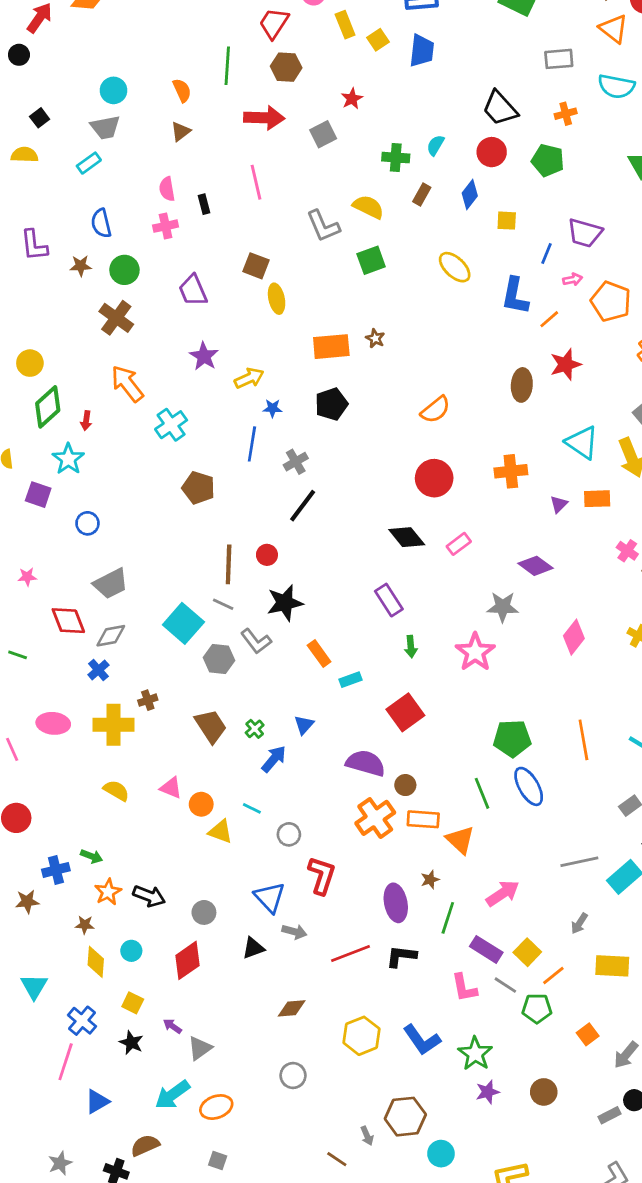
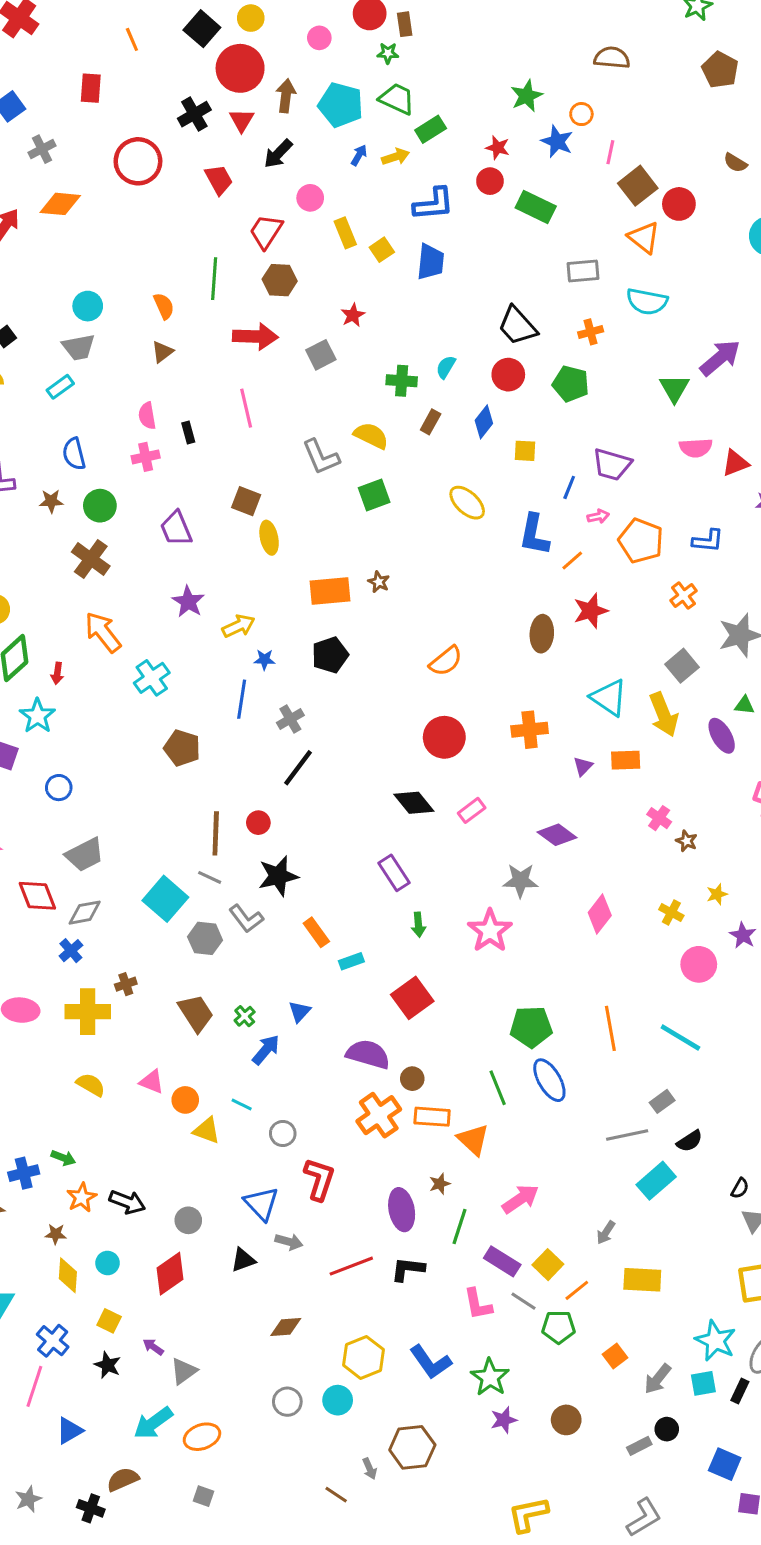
gray line: (579, 862) -> (627, 1135), moved
cyan circle: (441, 1154) -> (338, 1400), moved

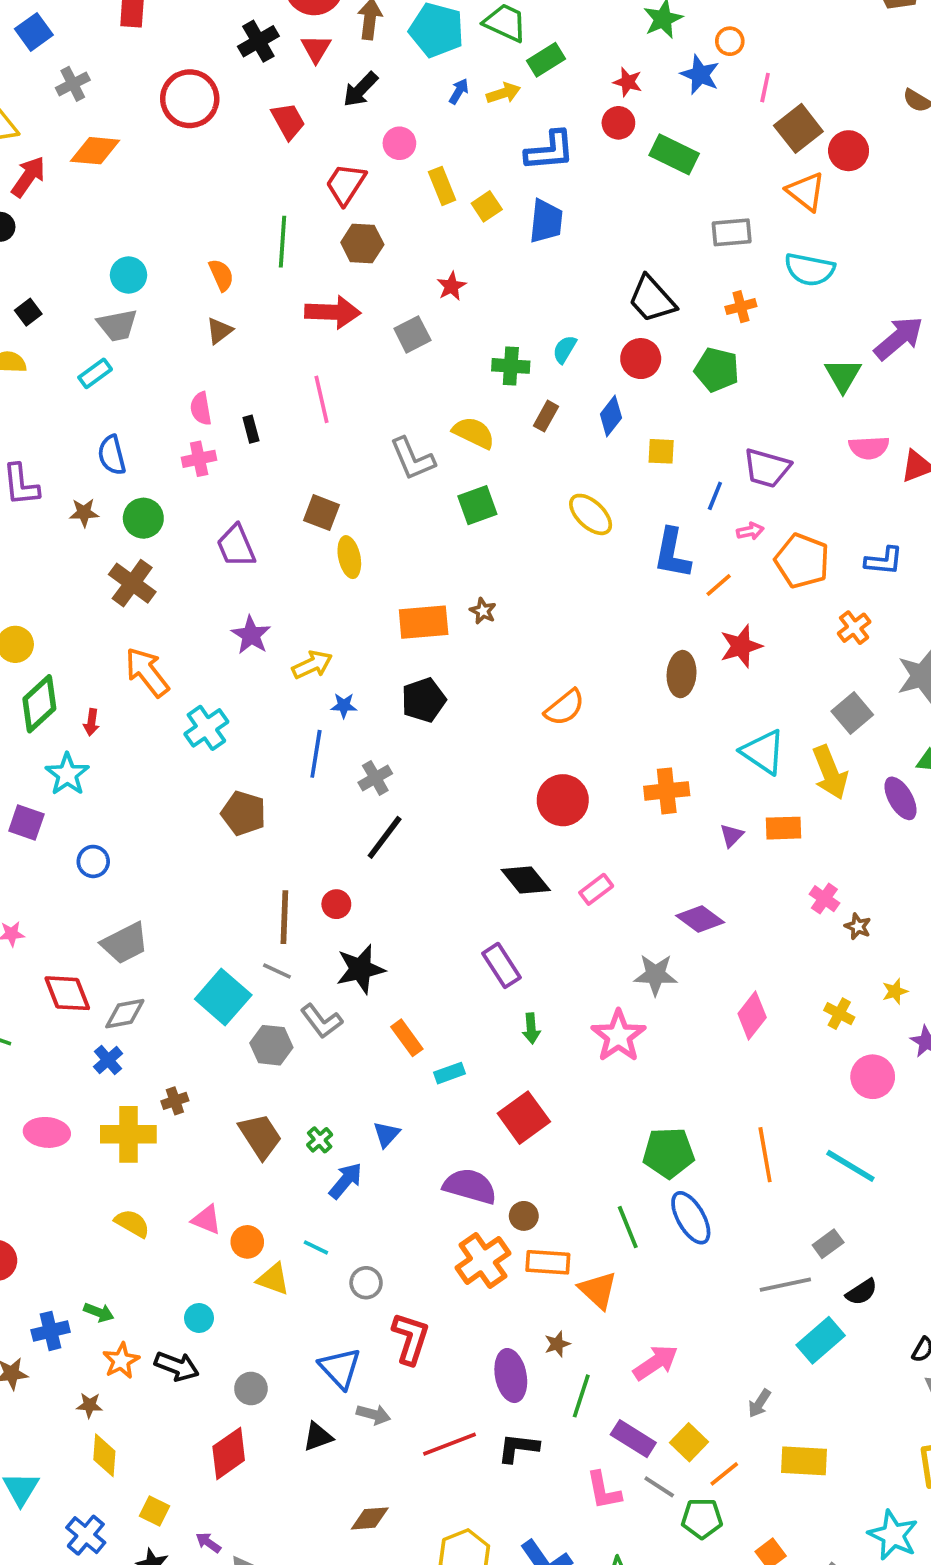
cyan circle: (108, 1263) -> (199, 1318), moved

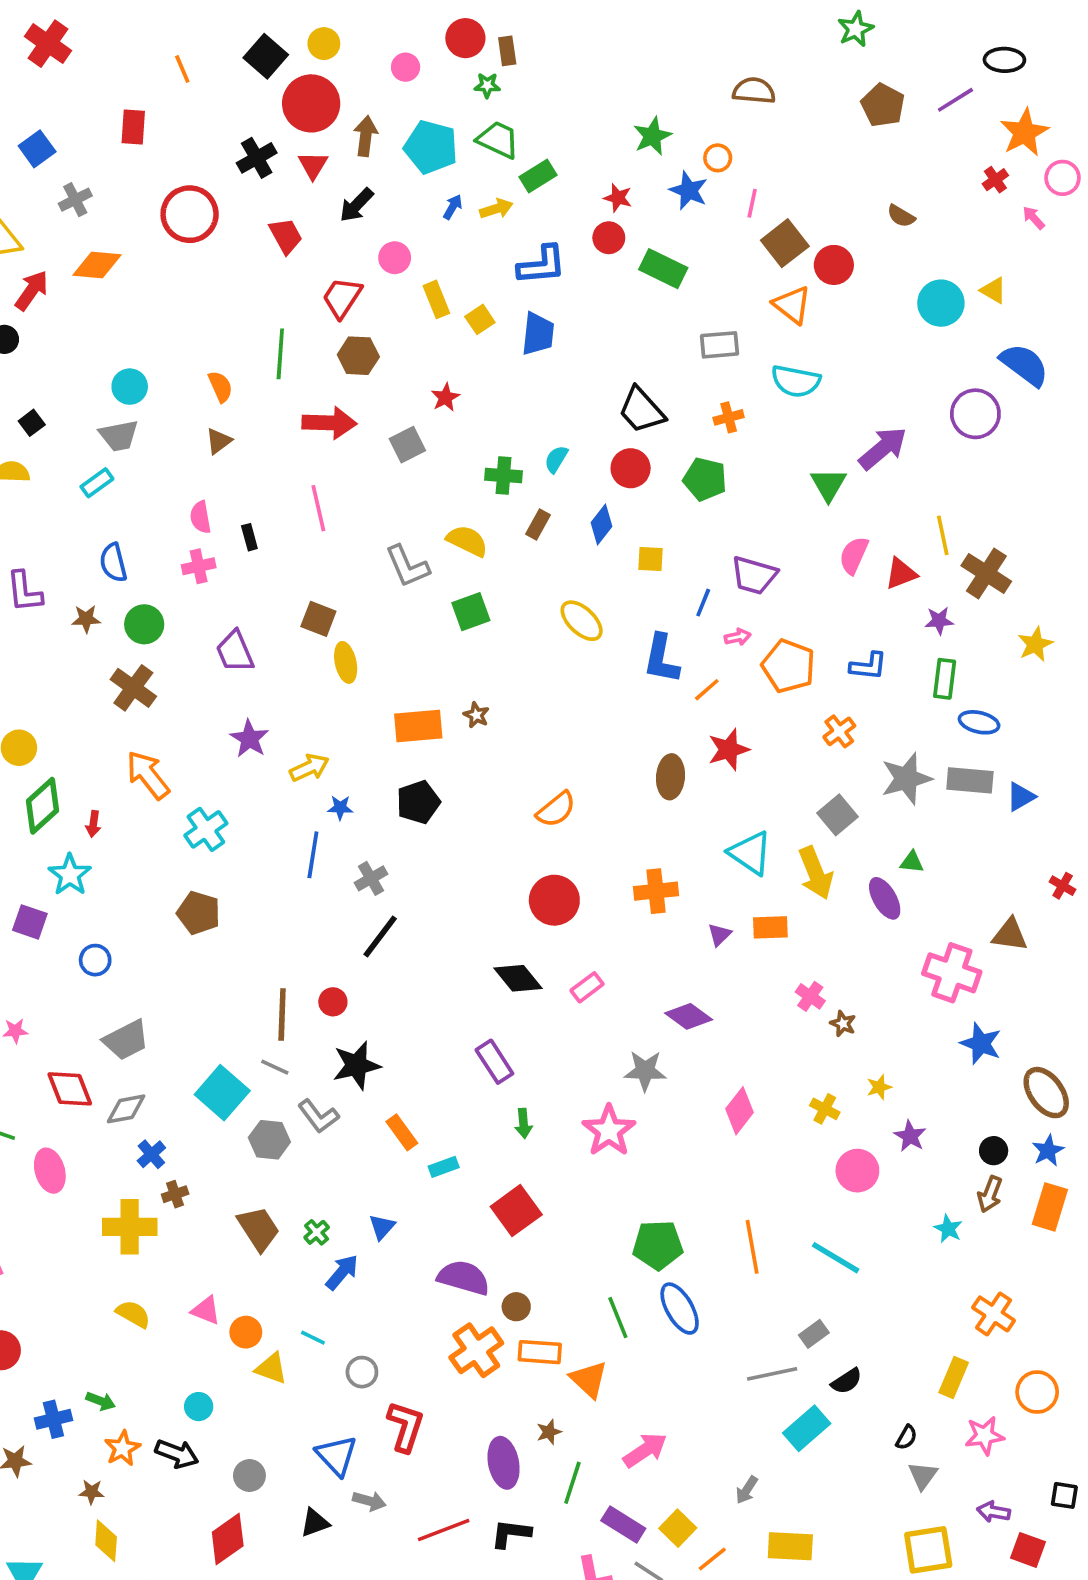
pink semicircle: (869, 448) -> (854, 555), turned 117
brown pentagon: (244, 813) -> (199, 913), moved
blue cross: (108, 1060) -> (151, 1154), moved
pink ellipse: (47, 1132) -> (50, 1171), moved, turned 69

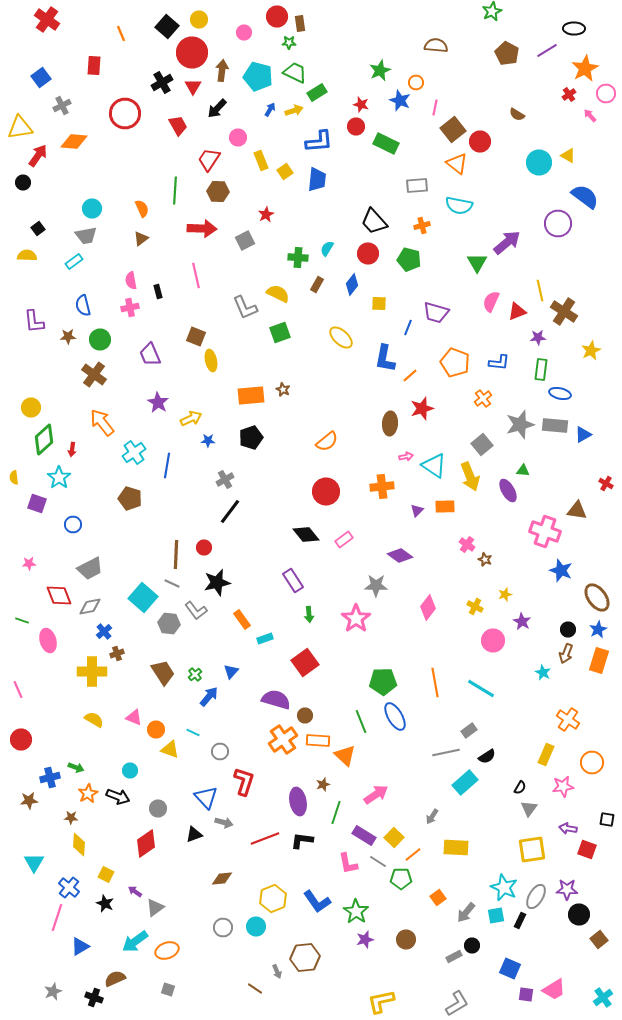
pink arrow: (738, 637) -> (406, 456), moved
blue line: (313, 855) -> (167, 466), moved

